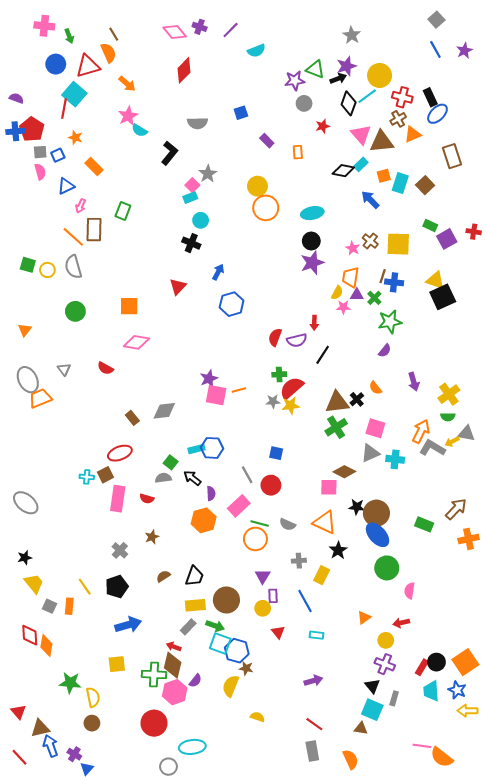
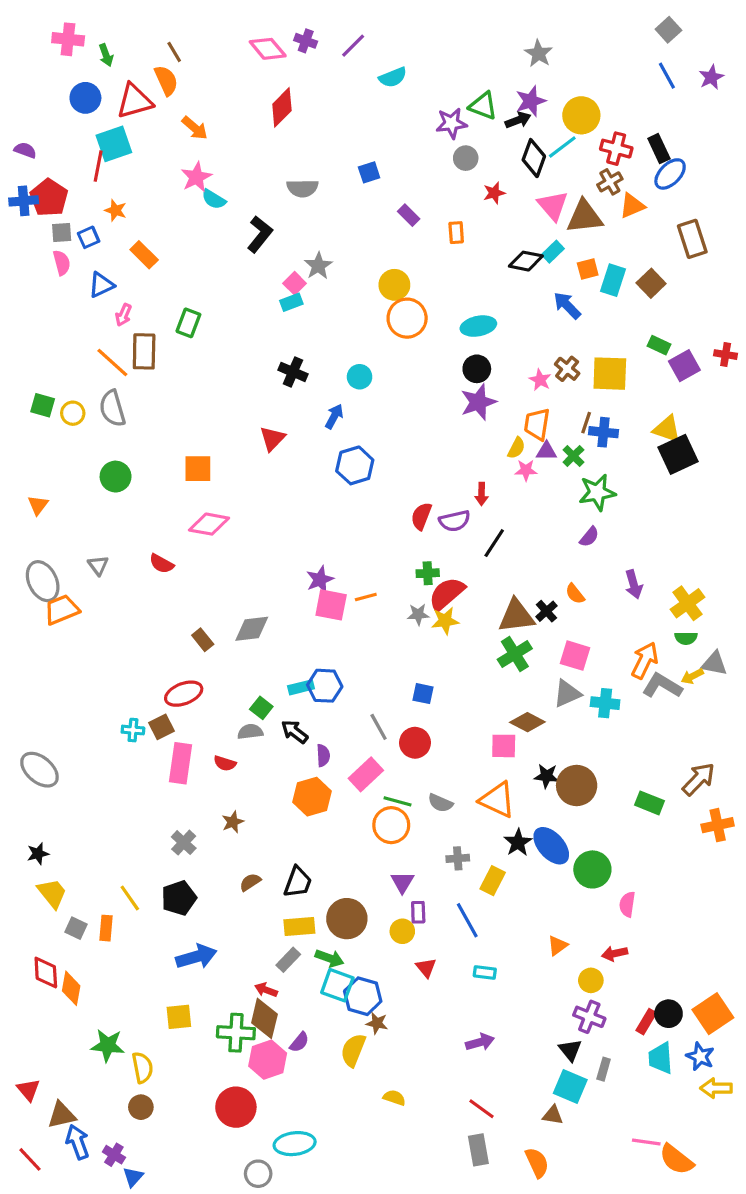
cyan square: (74, 94) -> (114, 144), turned 30
cyan circle: (201, 220) -> (360, 377), moved
blue ellipse: (377, 535) -> (551, 846), moved

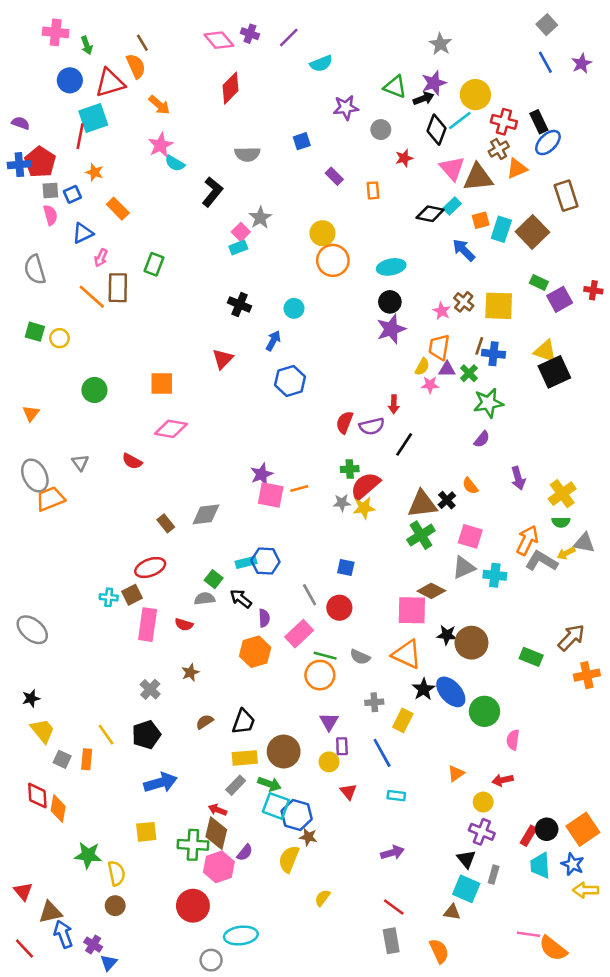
purple star: (451, 123) -> (346, 108), moved
brown square: (651, 283) -> (532, 232), size x1.4
gray semicircle: (112, 408) -> (35, 270), moved
pink square: (504, 746) -> (412, 610), size x1.4
yellow semicircle: (394, 1098) -> (322, 898), turned -72

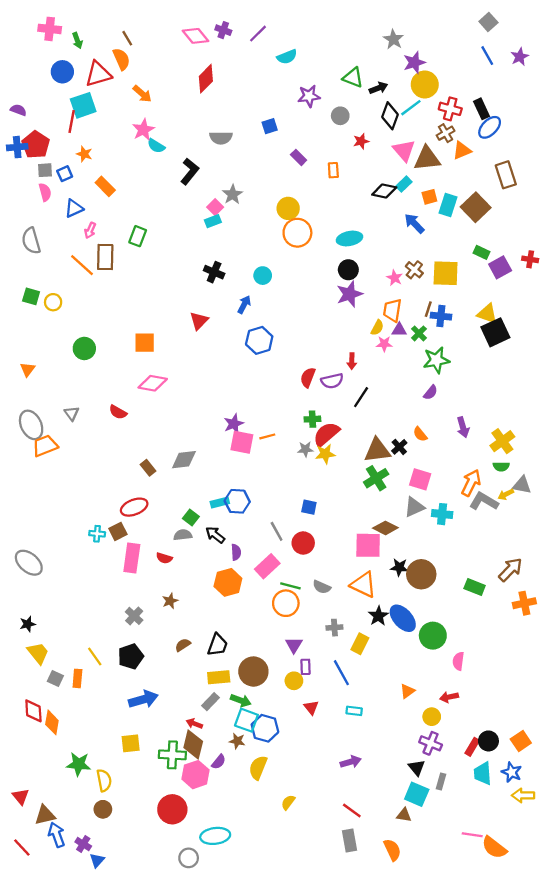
purple star: (434, 83) -> (414, 63), moved
orange square: (583, 829) -> (521, 741), size x0.7
brown star: (308, 837) -> (237, 741), moved

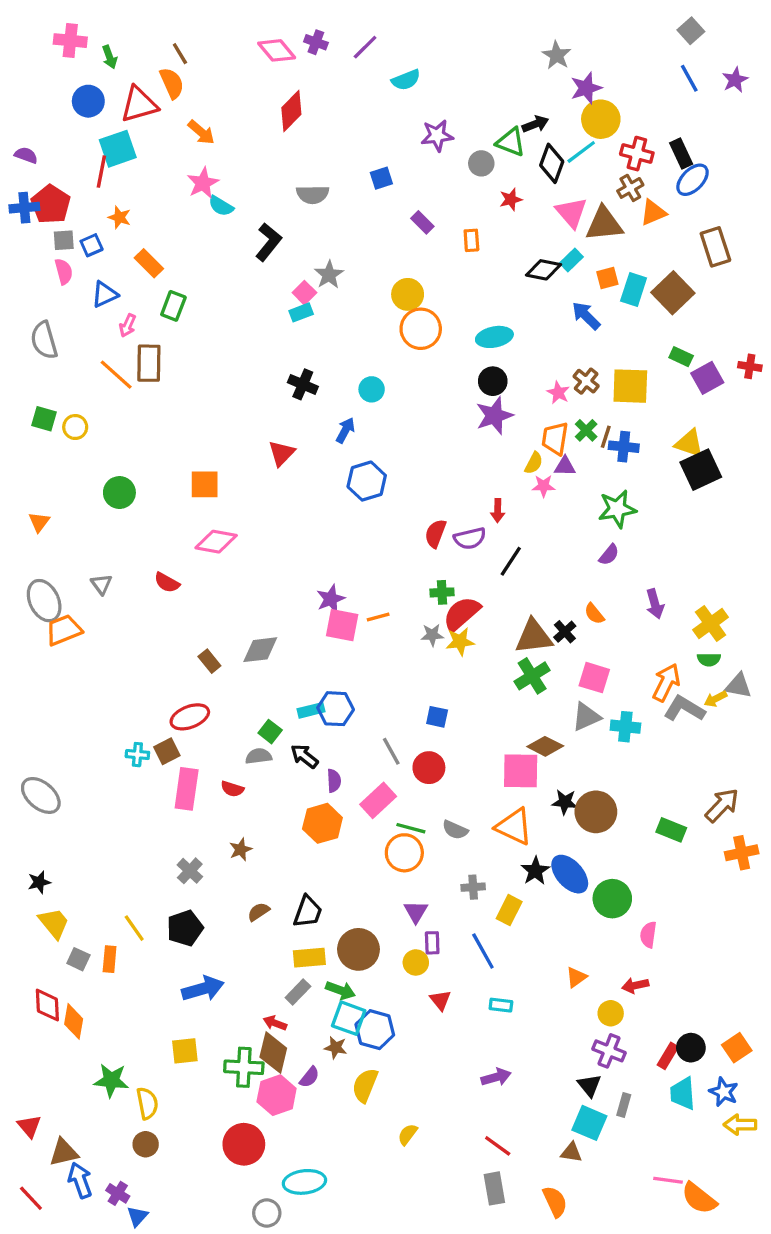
green triangle: (353, 78) -> (511, 142), moved
green rectangle: (138, 236) -> (173, 306), moved
green cross: (419, 333) -> (586, 430), moved

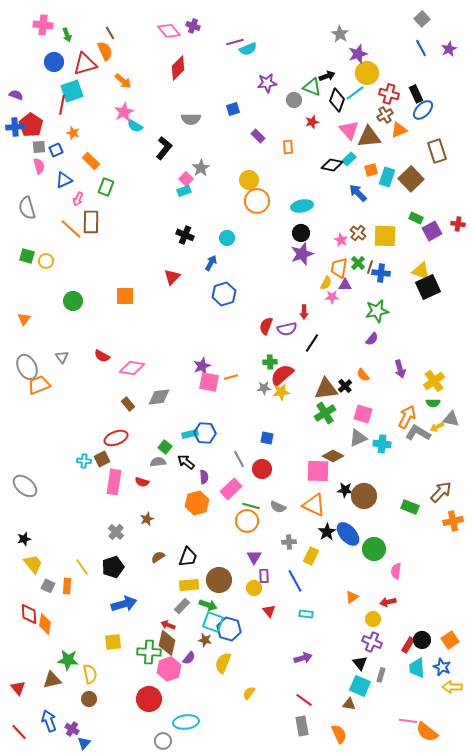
purple line: (365, 47) -> (235, 42), moved, turned 30
pink diamond: (216, 542) -> (132, 368), moved
brown triangle: (64, 1152) -> (52, 680), moved

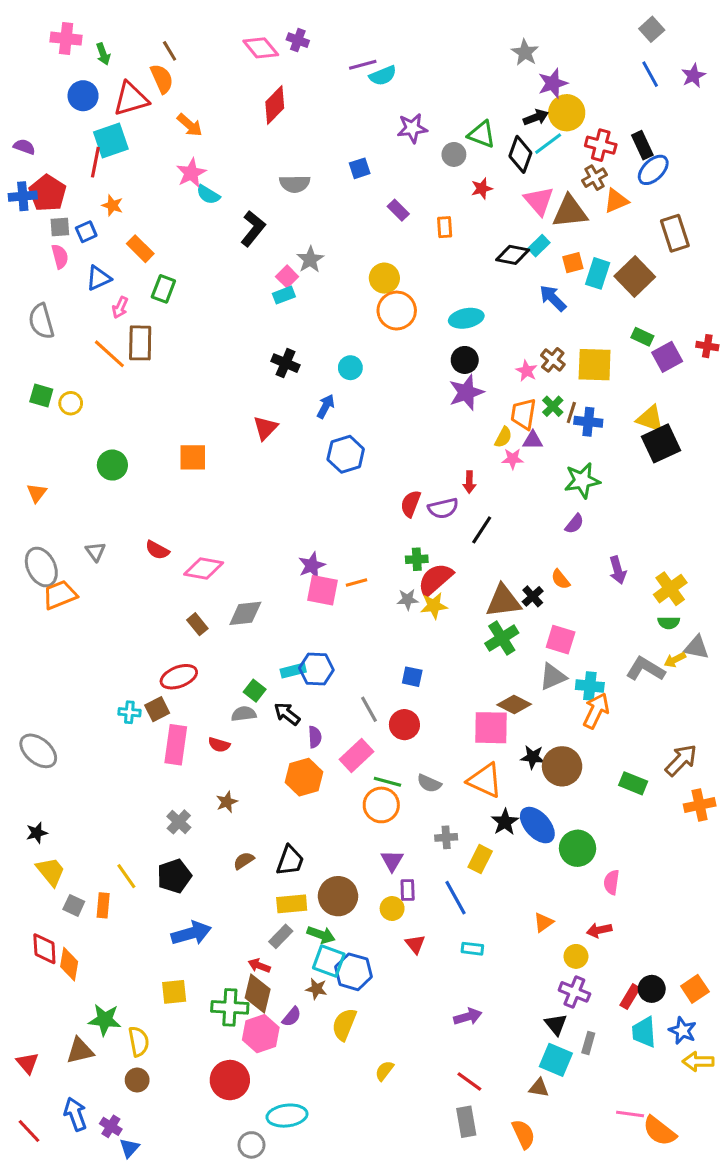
black arrow: (327, 76) -> (536, 117), moved
orange arrow: (407, 417) -> (596, 711), moved

